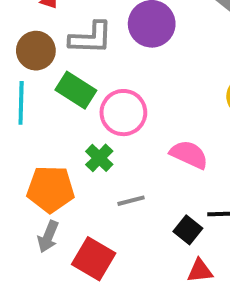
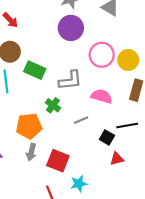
gray L-shape: (91, 38) -> (70, 80), moved
pink circle: (123, 113) -> (102, 55), moved
gray line: (131, 201) -> (81, 120), moved

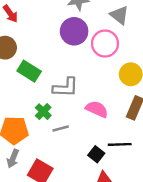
pink circle: (102, 55) -> (105, 44), moved
gray line: (81, 120) -> (61, 129), moved

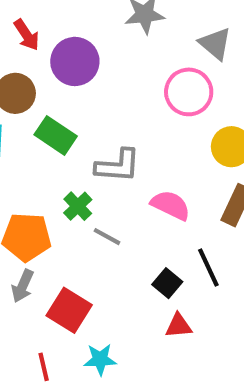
purple circle: (74, 31) -> (75, 61), moved
gray line: (61, 129) -> (107, 237), turned 42
black line: (120, 144) -> (208, 268), turned 65

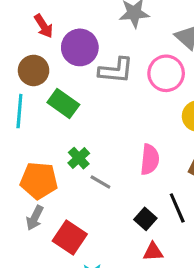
gray L-shape: (118, 166) -> (116, 70), moved
pink semicircle: (171, 205) -> (150, 159), turned 68

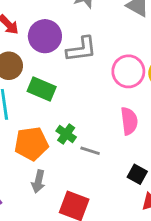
pink circle: (166, 73) -> (128, 71), moved
orange pentagon: (39, 181) -> (31, 144), moved
gray arrow: (35, 218) -> (38, 181), moved

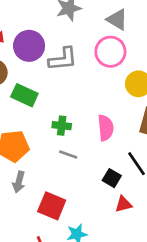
pink circle: (128, 71) -> (110, 52), moved
green cross: (66, 134) -> (62, 126), moved, turned -30

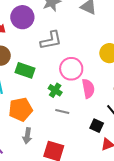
purple circle: (29, 46) -> (22, 17), moved
pink circle: (110, 52) -> (71, 69), moved
green cross: (62, 126) -> (55, 90), turned 32

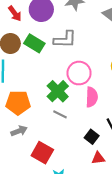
green rectangle: (25, 70) -> (34, 43), moved
green cross: (55, 90) -> (58, 91), size x1.5
gray arrow: (27, 136) -> (19, 131), turned -133

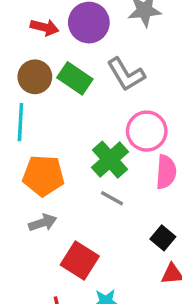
red arrow: (15, 14) -> (45, 27), turned -42
gray L-shape: (65, 40) -> (126, 74), turned 55

